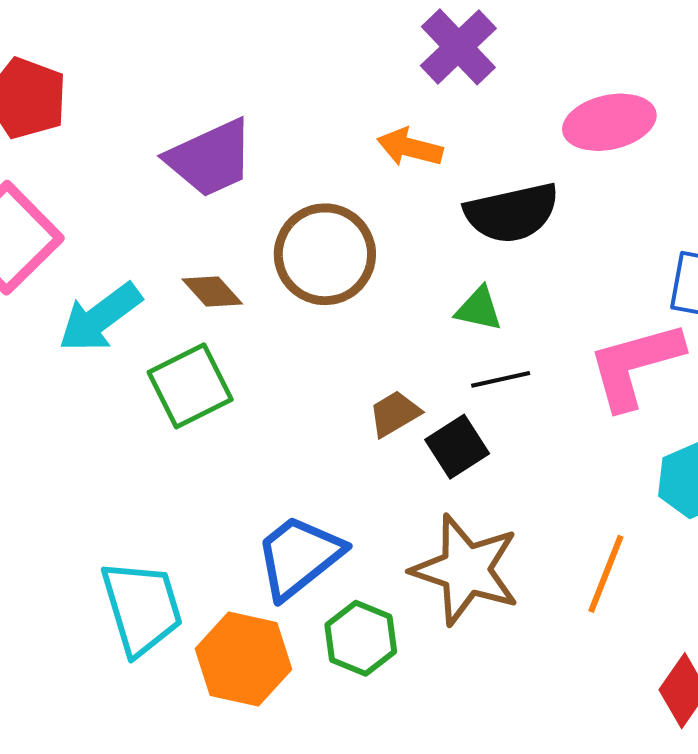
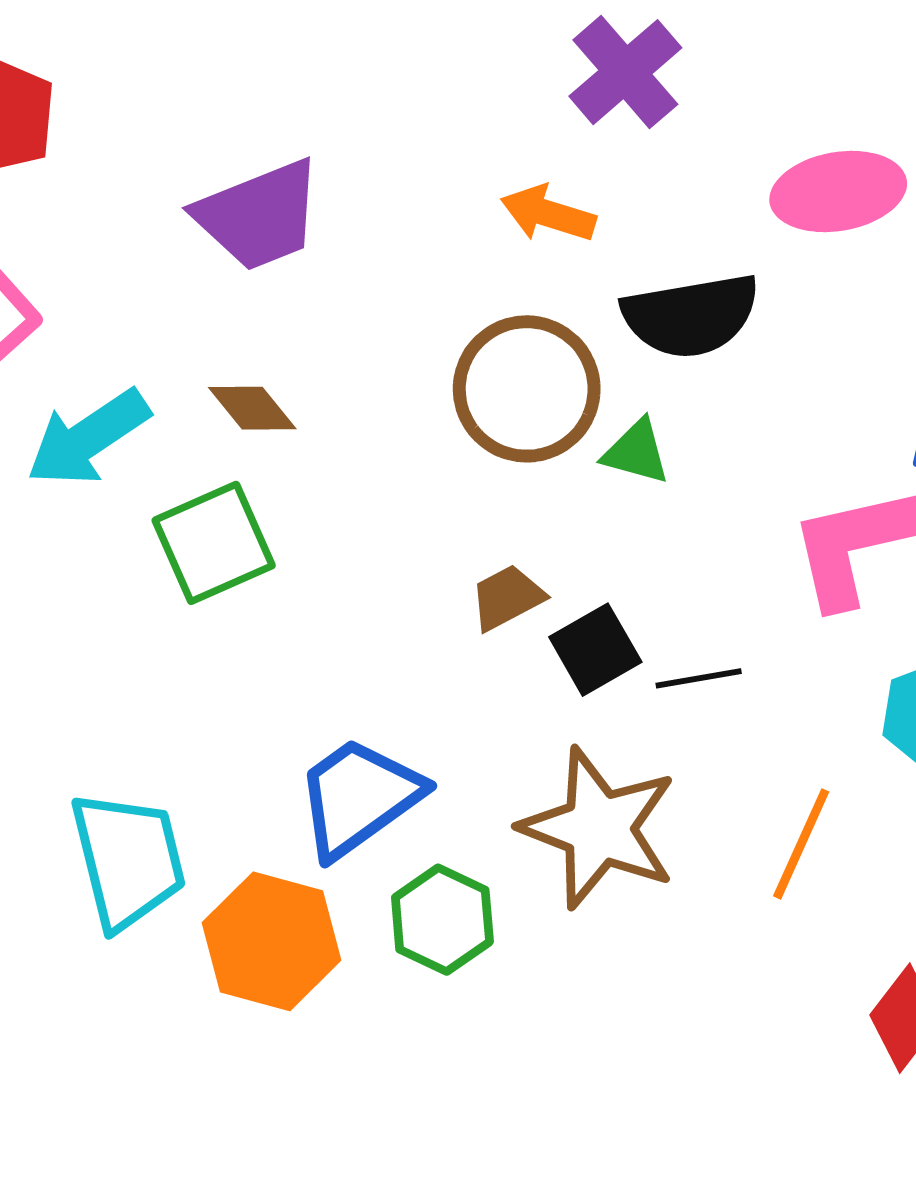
brown circle: (325, 254) -> (527, 389), moved
black line: (501, 379) -> (699, 678), moved

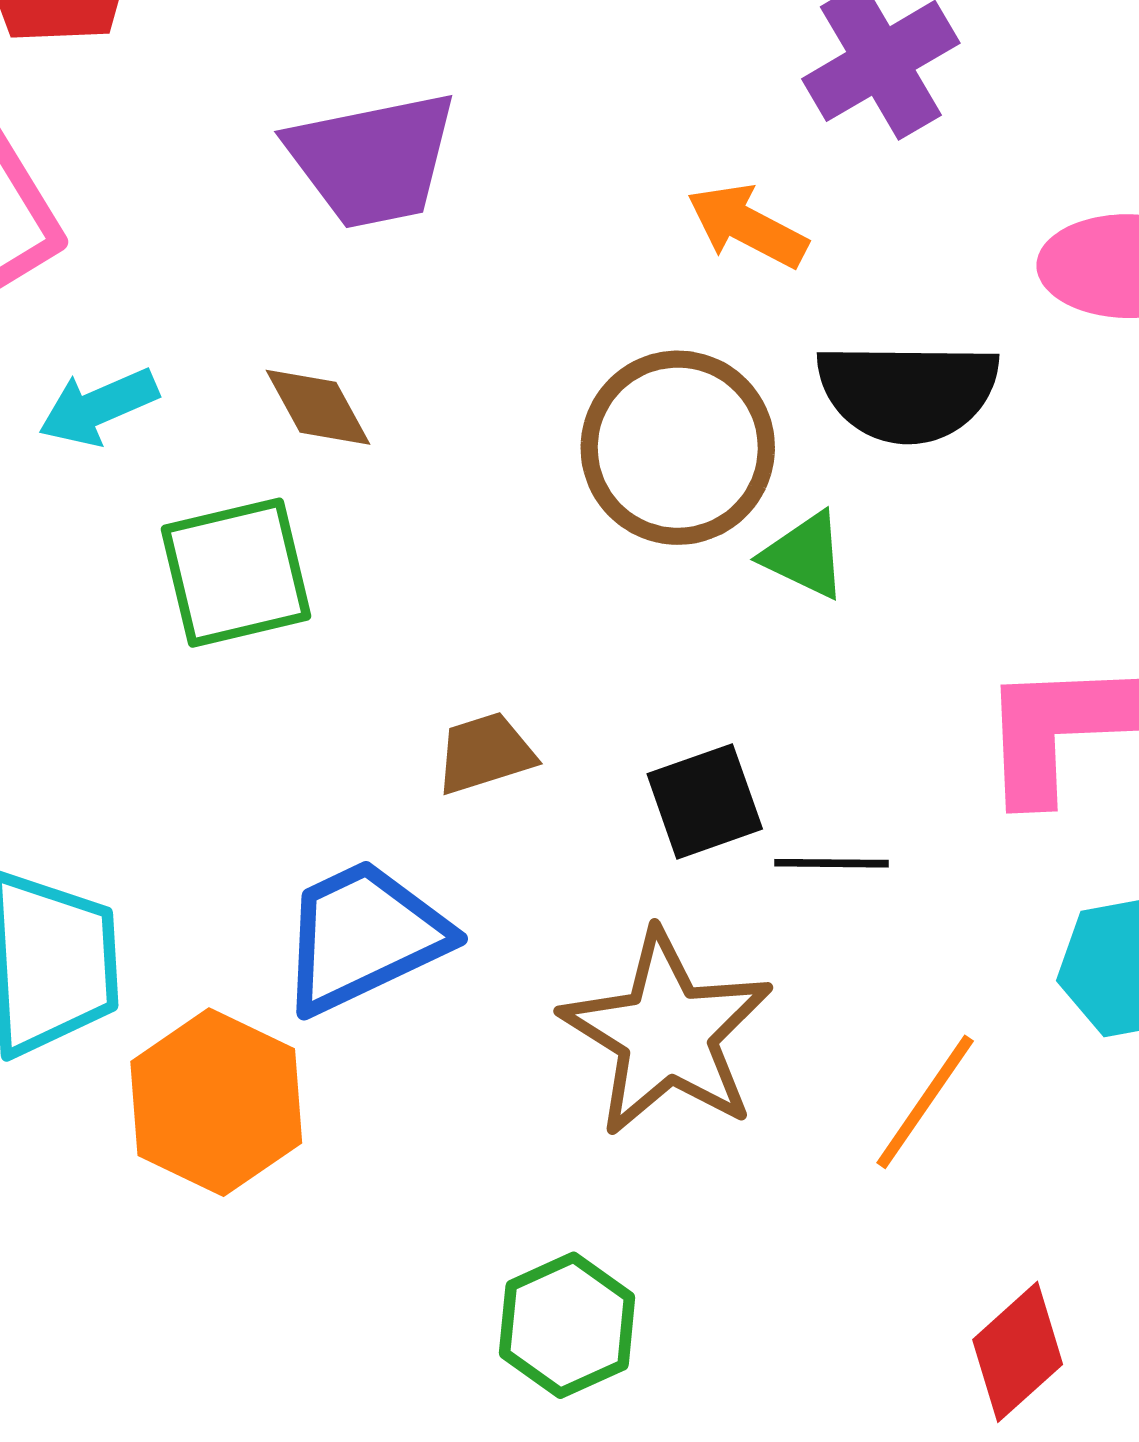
cyan arrow: (88, 438) -> (98, 407), size x0.7
brown trapezoid: (507, 597) -> (485, 753), moved
green hexagon: (442, 920) -> (567, 1325), moved

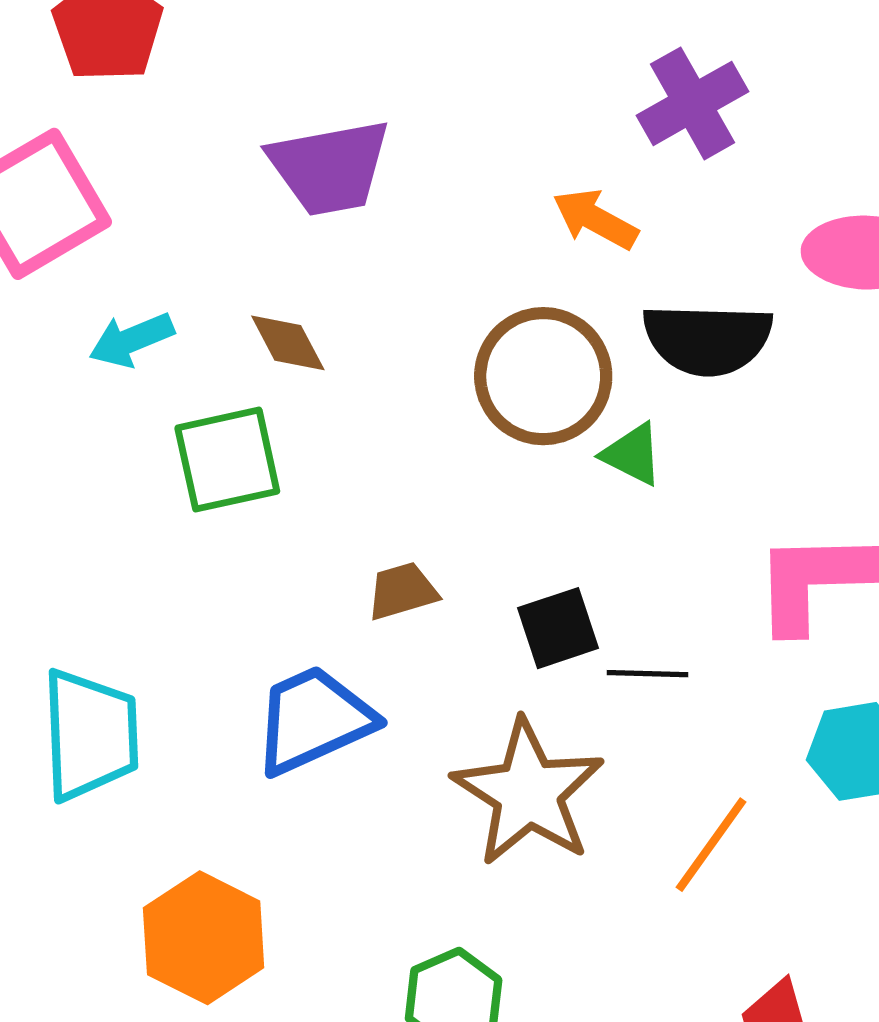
orange hexagon: (216, 1102) -> (204, 938), moved

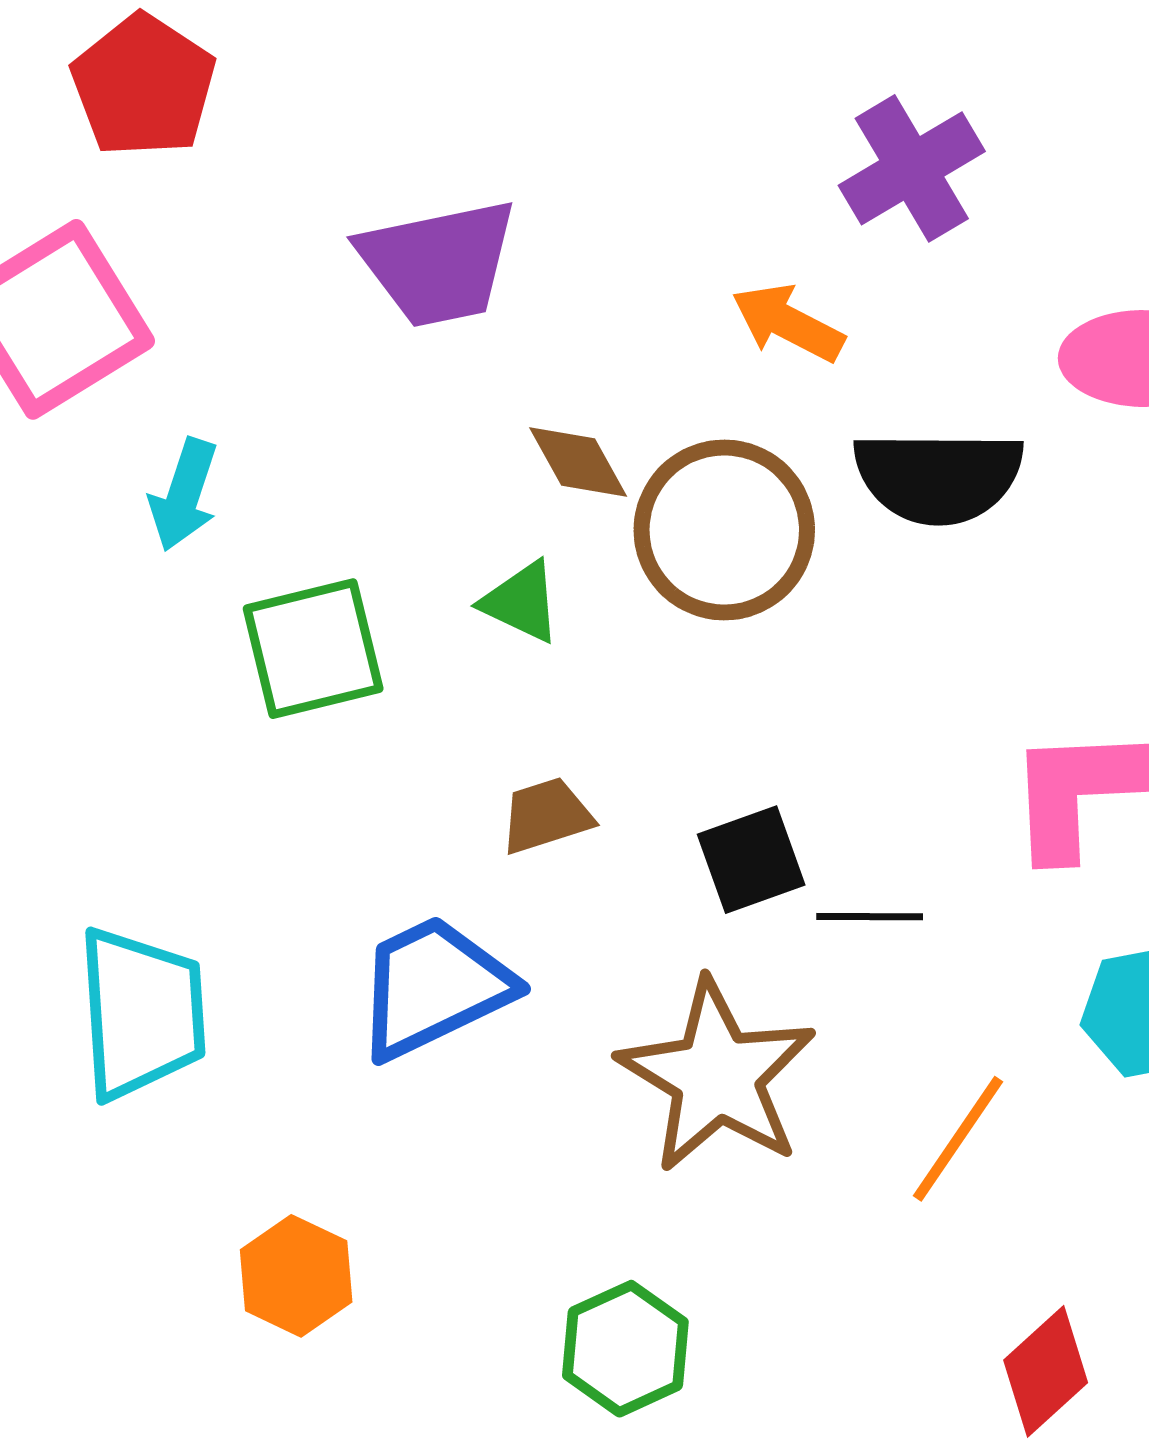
cyan arrow: (132, 340) -> (184, 495), turned -48
brown diamond: (288, 343) -> (578, 462), moved
green triangle: (632, 454) -> (521, 602), moved
orange hexagon: (204, 938) -> (296, 1276), size x0.7

